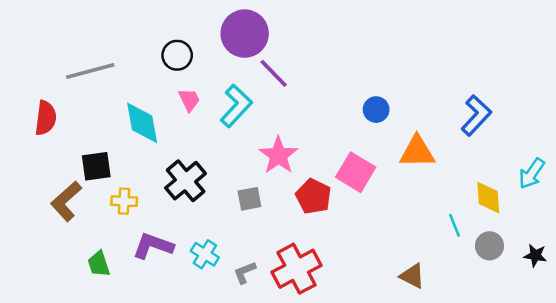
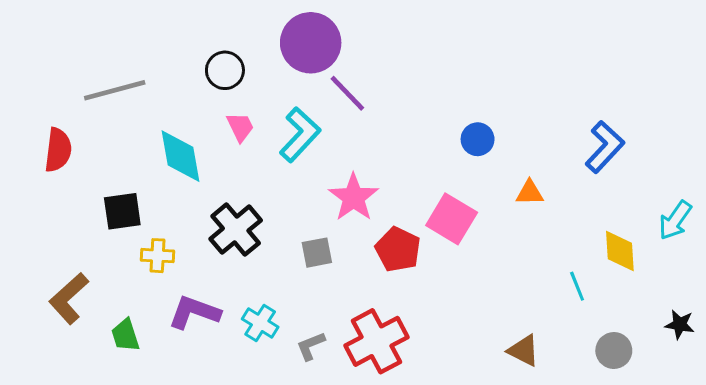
orange triangle: (417, 152) -> (530, 193), size x0.6
brown L-shape: (66, 201) -> (69, 298), moved
gray circle: (489, 246) -> (614, 351), moved

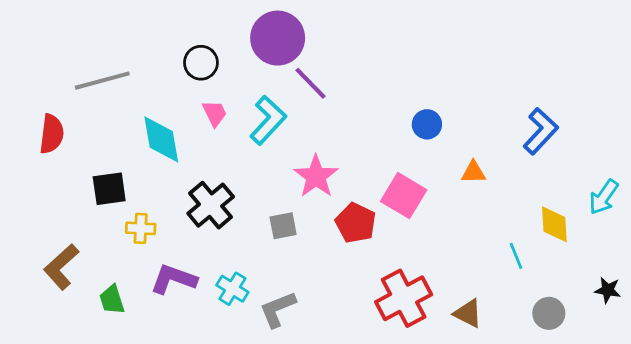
red cross: (377, 341) -> (404, 298), moved
gray L-shape: (311, 346) -> (278, 309), size x1.4

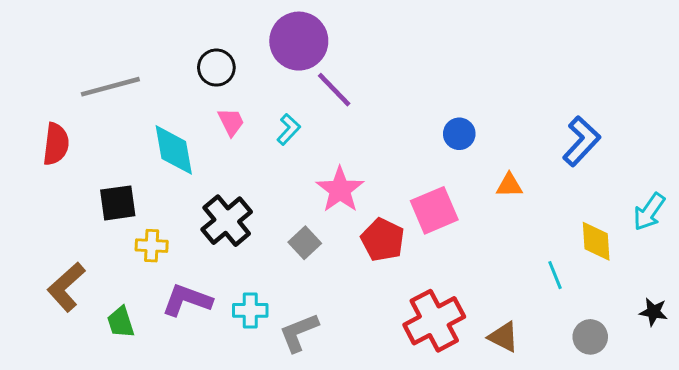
cyan L-shape: (268, 120) -> (288, 129), size x0.6
pink square: (404, 196) -> (434, 210), turned 36
gray square: (283, 226) -> (305, 243), turned -32
cyan cross: (232, 289) -> (250, 310), turned -32

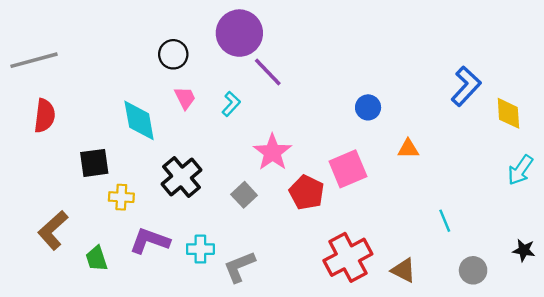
gray line: (110, 87) -> (34, 60), moved
blue L-shape: (581, 141) -> (466, 86), moved
yellow diamond: (596, 241) -> (508, 113), moved

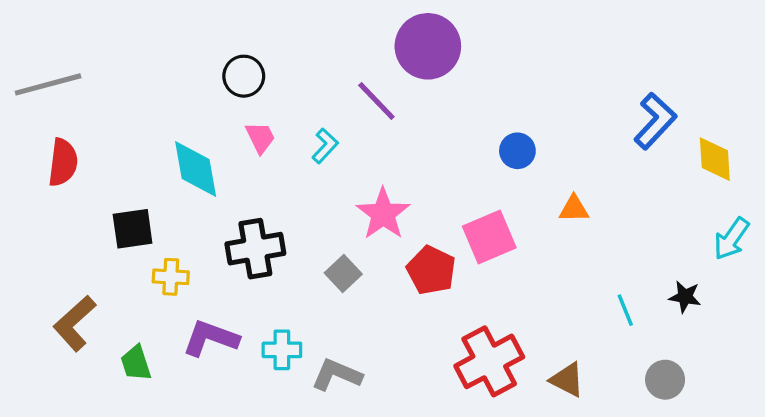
purple circle: (239, 33) -> (428, 46), moved
black cross: (182, 177) -> (255, 249), turned 30
black star: (524, 250) -> (685, 297), moved
gray L-shape: (239, 267) -> (337, 375), turned 45

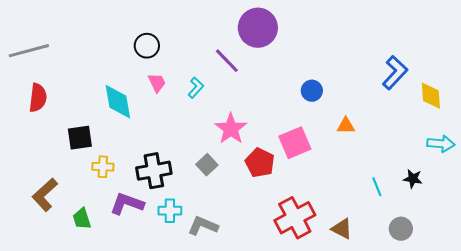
cyan arrow: (731, 239) -> (441, 144), turned -120
black cross: (255, 249) -> (154, 171), moved

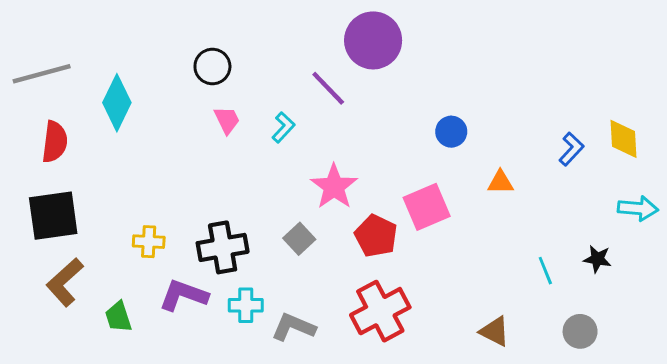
blue L-shape: (395, 73) -> (571, 149), moved, size x0.7
cyan diamond: (118, 102) -> (117, 103), moved, turned 36
black square: (80, 138) -> (53, 216), moved, size x1.4
red cross: (295, 218) -> (380, 311), moved

